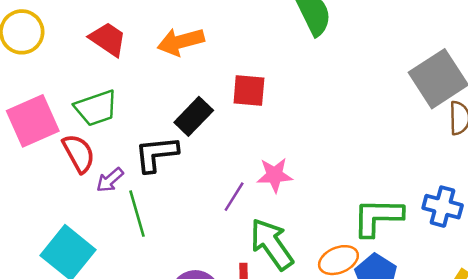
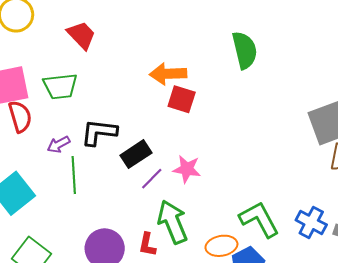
orange arrow: (181, 42) -> (168, 74), moved
black rectangle: (194, 116) -> (136, 154), moved
red semicircle: (79, 153) -> (20, 117), moved
green L-shape: (378, 217) -> (259, 219), turned 48

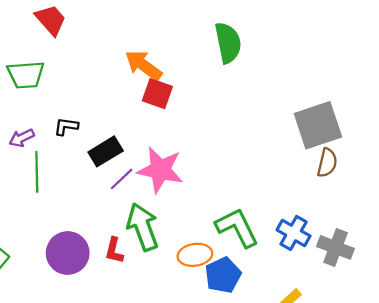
orange arrow: (168, 74) -> (144, 65), turned 36
black L-shape: (99, 132) -> (66, 126), size x0.6
pink star: (187, 169) -> (160, 170), size x1.5

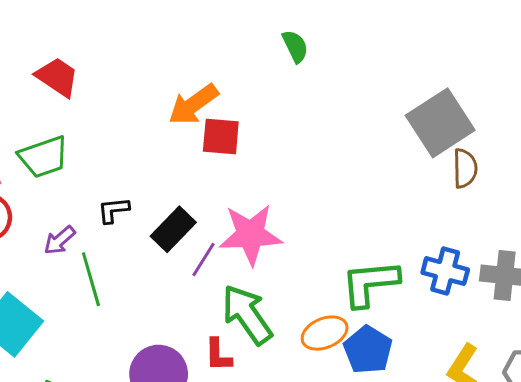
green semicircle: (228, 43) -> (295, 46), size x0.6
orange arrow: (144, 65) -> (193, 104), turned -57
green L-shape: (237, 228) -> (370, 283), turned -54

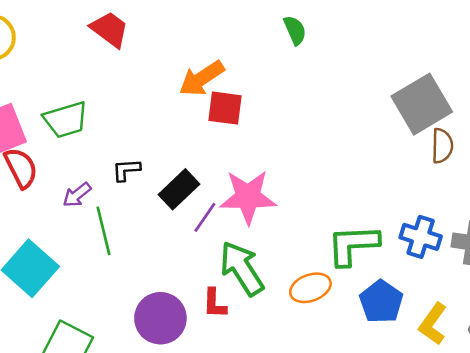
red trapezoid: (57, 77) -> (110, 29), moved
blue pentagon: (368, 350) -> (381, 302), moved

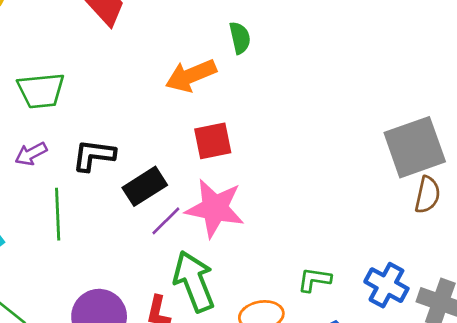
green semicircle: (295, 30) -> (240, 38), moved
red square: (225, 108) -> (213, 141), moved, turned -30
black L-shape: (126, 170) -> (94, 155), size x1.4
purple arrow: (77, 195) -> (31, 154), moved
green L-shape: (353, 245) -> (314, 280), size x0.6

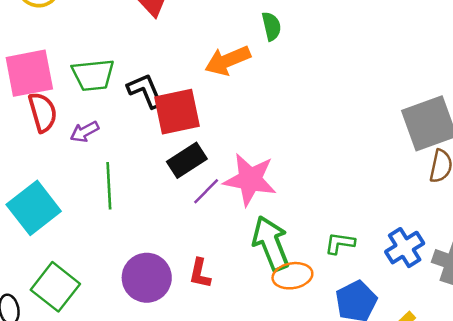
red square: (213, 141) -> (177, 112), moved, size x1.4
black L-shape: (94, 155) -> (145, 91), moved, turned 60
green arrow: (194, 281) -> (271, 243), moved
blue cross: (386, 285) -> (405, 248), turned 30

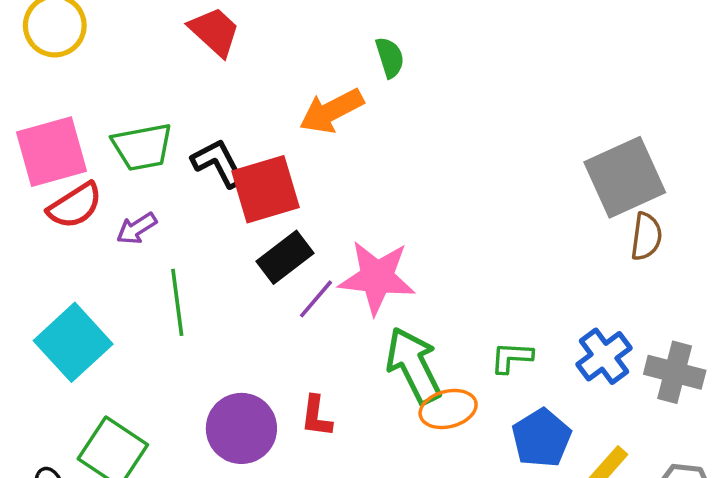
red semicircle: (43, 112) -> (75, 206), turned 78

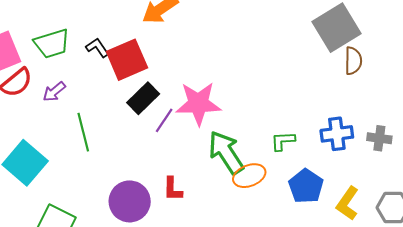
black L-shape: (218, 163) -> (97, 48), size x0.7
blue cross: (604, 356) -> (337, 134), turned 36
gray cross: (675, 372) -> (379, 138), size x0.7

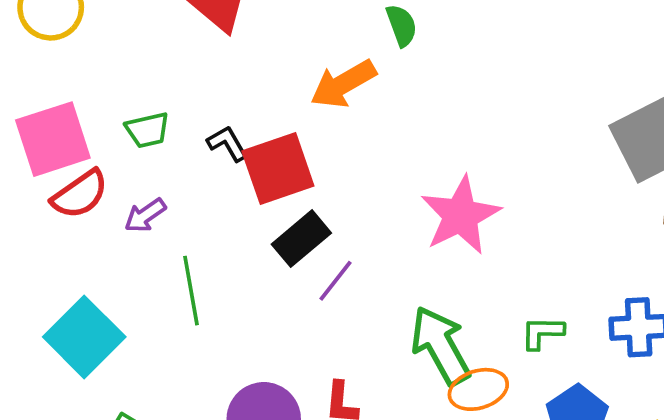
green trapezoid: (52, 44) -> (147, 130), size x0.7
pink star: (198, 104) -> (460, 215), moved, turned -30

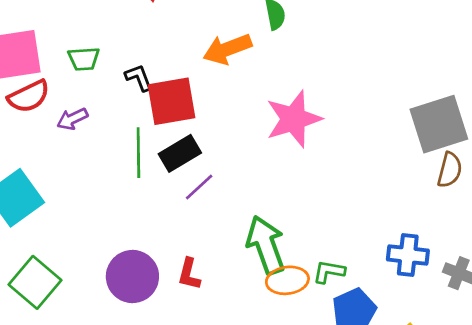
pink star: (460, 215) -> (294, 119), moved
green line: (191, 291) -> (138, 153), moved
green L-shape: (542, 333) -> (329, 272), moved

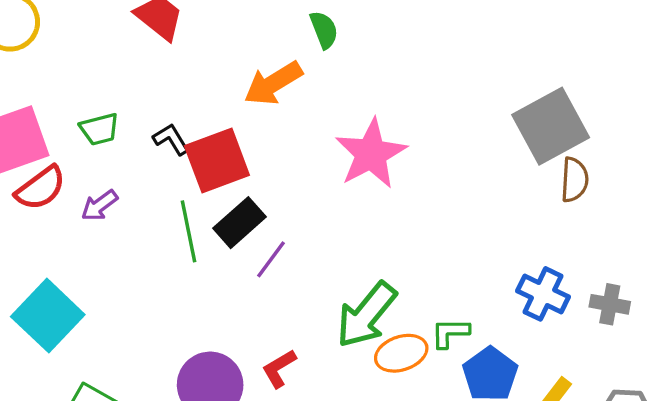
green arrow: (266, 245) -> (366, 315), turned -110
blue cross: (408, 255) -> (543, 294), turned 30
red L-shape: (189, 274) -> (279, 369), turned 56

